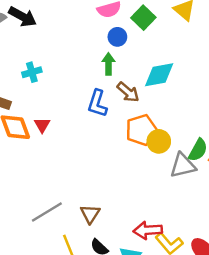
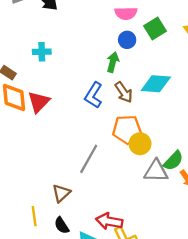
red triangle: (42, 125) -> (39, 102), size x1.5
gray line: (47, 212) -> (89, 159), moved, turned -44

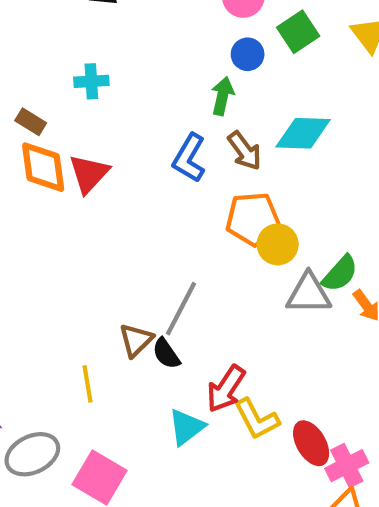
gray line: (89, 159) -> (181, 309), moved
red arrow: (109, 221) -> (226, 389), turned -65
black semicircle: (62, 225) -> (166, 354), moved

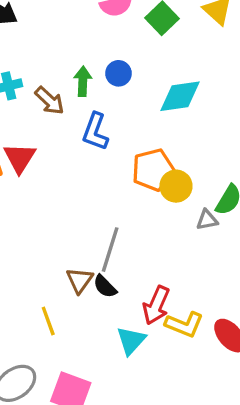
blue circle: (248, 54) -> (118, 73), moved
green arrow: (222, 96) -> (83, 81), moved
brown arrow: (245, 151) -> (50, 101), moved
gray triangle: (309, 294) -> (207, 220), size x0.6
yellow L-shape: (257, 419) -> (184, 324), turned -30

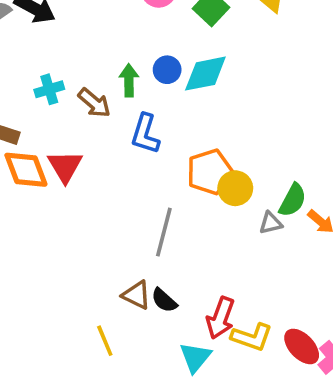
cyan diamond: (180, 96) -> (205, 74), moved
gray line: (110, 250) -> (164, 232), moved
brown triangle: (80, 280) -> (136, 295), turned -36

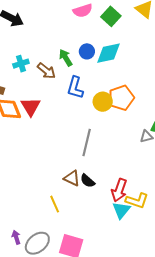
green arrow: (129, 80) -> (66, 58), turned -30
orange pentagon: (210, 172) -> (121, 98), moved
yellow circle: (235, 188) -> (103, 102), moved
cyan triangle: (195, 357) -> (121, 210), moved

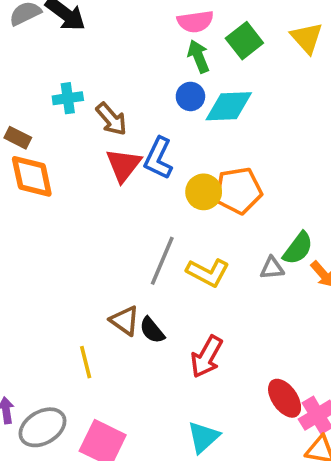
green arrow: (66, 58) -> (198, 56), moved
red triangle: (31, 107) -> (123, 165), moved
yellow L-shape: (137, 201) -> (208, 273), moved
cyan triangle: (121, 210) -> (203, 437), moved

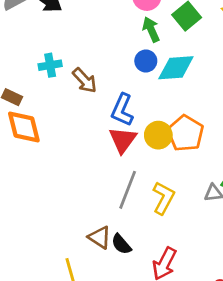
red triangle: (123, 165) -> (123, 140), moved
orange pentagon: (238, 191) -> (185, 133), turned -30
yellow L-shape: (208, 273) -> (163, 198), turned -88

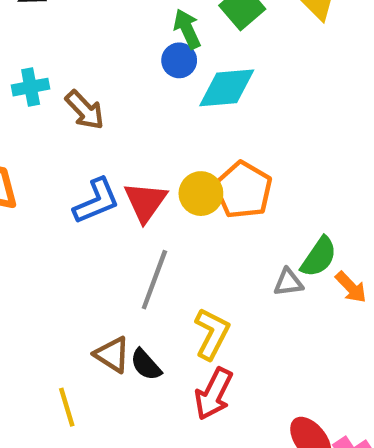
blue circle: (146, 61) -> (179, 60), moved
blue L-shape: (122, 110) -> (96, 201), moved, turned -136
yellow L-shape: (163, 198) -> (212, 334), moved

